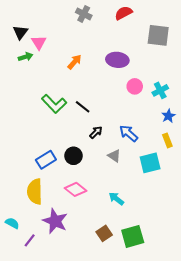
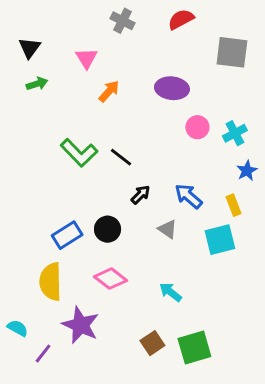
pink triangle: (39, 42) -> (87, 58), moved
yellow rectangle: (167, 140) -> (233, 205), moved

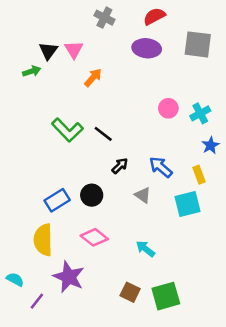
black triangle: (30, 48) -> (48, 51), moved
purple ellipse: (172, 88) -> (147, 48), moved
brown square: (152, 343) -> (130, 292), turned -30

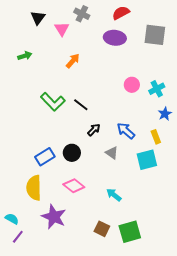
pink triangle: (74, 50) -> (62, 29), moved
black triangle: (48, 51) -> (38, 18), moved
purple line: (37, 301) -> (18, 237), moved

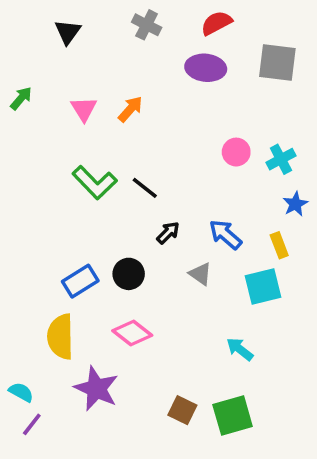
pink triangle: (62, 29) -> (84, 109), moved
green arrow: (25, 56) -> (21, 98), moved, turned -32
cyan arrow: (114, 195) -> (240, 349), moved

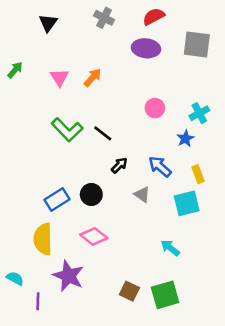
pink circle: (236, 152) -> (155, 108), moved
blue star: (295, 204) -> (185, 139), moved
purple line: (32, 424) -> (38, 301), moved, turned -36

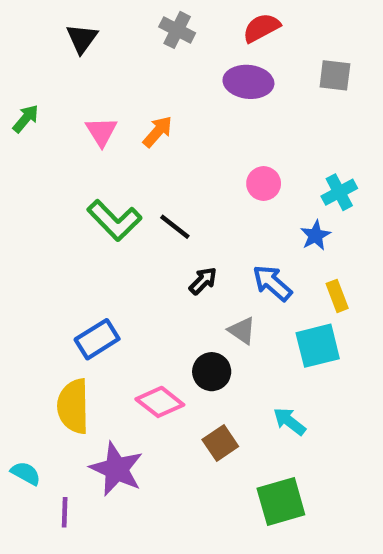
gray square: (197, 44) -> (335, 75), size x0.7
black circle: (91, 194) -> (212, 372), moved
brown square: (129, 291) -> (220, 443), moved, turned 30

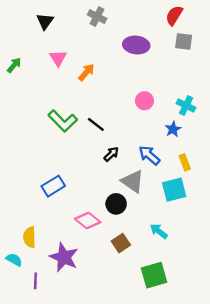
red semicircle: (261, 28) -> (174, 15), moved, turned -30
pink triangle: (101, 132) -> (58, 58), moved
cyan cross: (339, 192) -> (186, 105), turned -36
gray triangle: (242, 331) -> (133, 181), size x1.5
yellow semicircle: (73, 406) -> (30, 237), moved, size x0.7

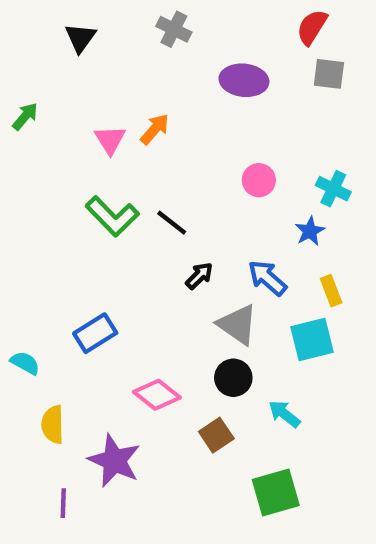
pink triangle: (58, 58) -> (110, 140), moved
black circle: (116, 204) -> (233, 378), moved
cyan semicircle: (14, 260) -> (25, 363), moved

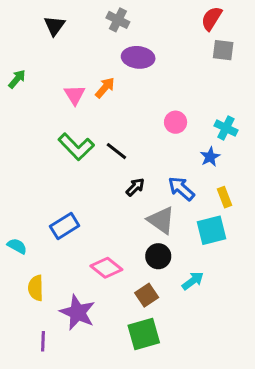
purple ellipse: (244, 80) -> (138, 57), moved
cyan arrow: (284, 414) -> (193, 281), turned 105
green square: (276, 493) -> (144, 334), moved

